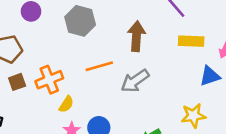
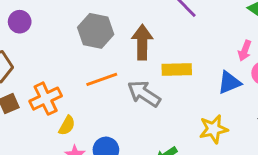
gray hexagon: (80, 21) -> (96, 31), moved
yellow rectangle: (191, 41) -> (177, 70), moved
gray arrow: (135, 81) -> (144, 94), turned 72

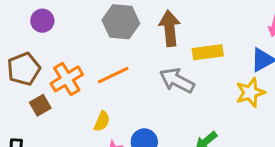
orange line: (102, 79) -> (113, 75), moved
orange cross: (46, 99) -> (67, 79), moved
yellow star: (213, 129) -> (250, 93), moved

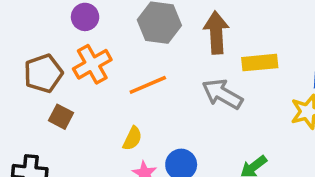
purple circle: (42, 21) -> (85, 17), moved
orange cross: (67, 79) -> (92, 64), moved
brown square: (40, 105) -> (61, 117), turned -35

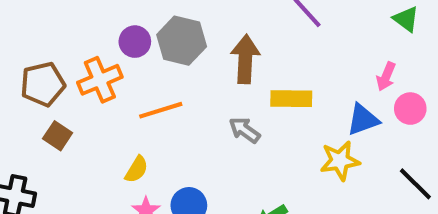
purple circle: (85, 17) -> (135, 42), moved
gray arrow: (222, 94) -> (245, 130), size x0.7

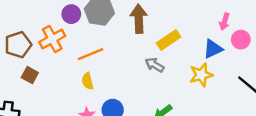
yellow rectangle: (291, 99) -> (169, 40), turned -30
gray arrow: (245, 130) -> (154, 65), moved
yellow semicircle: (136, 169) -> (87, 81), moved, turned 140

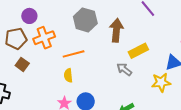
purple circle: (71, 14) -> (29, 16), moved

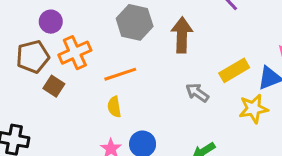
yellow rectangle: (138, 51) -> (234, 70), moved
brown square: (22, 64) -> (54, 86), moved

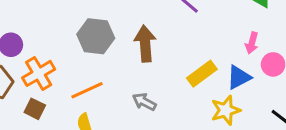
brown square: (54, 86) -> (35, 109), moved
gray arrow: (197, 93) -> (144, 102), moved

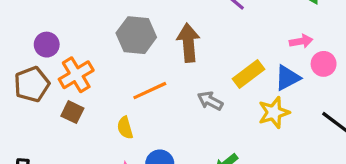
pink arrow: (252, 43) -> (301, 41), turned -115
orange line: (87, 90) -> (150, 91), moved
gray arrow: (144, 102) -> (210, 101), moved

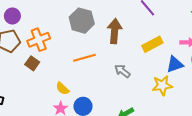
purple circle: (47, 45) -> (12, 16), moved
yellow rectangle: (249, 74) -> (152, 44), moved
yellow semicircle: (125, 128) -> (63, 88), moved, turned -40

